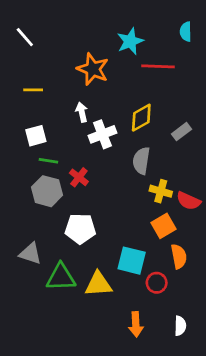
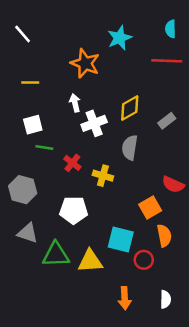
red line: (158, 66) -> (167, 61), moved
gray hexagon: (47, 191) -> (23, 190), moved
yellow cross: (161, 191) -> (103, 176), moved

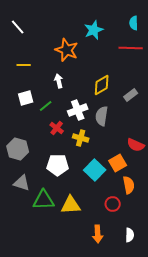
white cross: (94, 123) -> (78, 110), moved
green line: (44, 148) -> (46, 106), moved, turned -48
cyan square: (121, 239) -> (95, 170), moved, turned 30

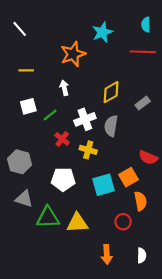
orange star: (67, 50) -> (73, 54), turned 30
cyan square: (95, 170) -> (103, 185), turned 30

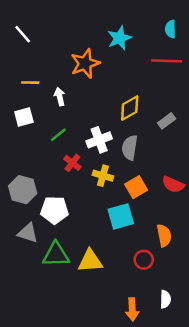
white arrow: (64, 88) -> (60, 97), moved
white square: (28, 106) -> (24, 117), moved
orange square: (129, 177) -> (136, 187), moved
white pentagon: (63, 179) -> (55, 210), moved
orange arrow: (107, 254) -> (132, 309), moved

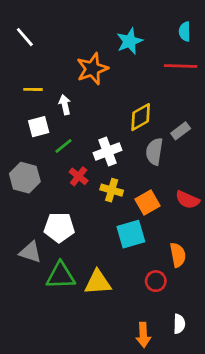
white square: (24, 117) -> (39, 127), moved
gray semicircle: (130, 148) -> (154, 151), moved
gray hexagon: (23, 190) -> (25, 178), moved

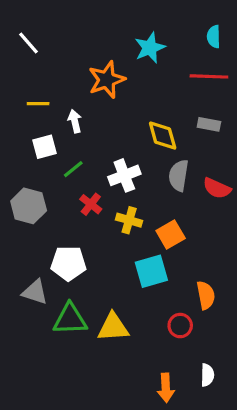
yellow diamond: (141, 117) -> (163, 136), turned -76
gray rectangle: (181, 131) -> (209, 124), moved, turned 48
red semicircle: (187, 200) -> (217, 188), moved

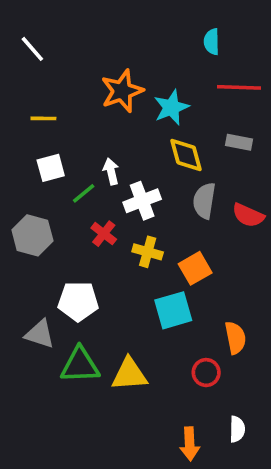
cyan semicircle: (214, 37) -> (212, 42), moved
cyan star: (150, 48) -> (171, 107), moved
white arrow: (75, 121) -> (111, 171), moved

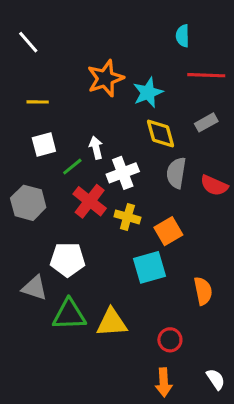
gray rectangle: (239, 142) -> (206, 122), turned -40
red cross: (104, 234) -> (90, 201), size x1.5
red circle: (206, 373) -> (170, 340), moved
white semicircle: (237, 429) -> (216, 379), moved, turned -35

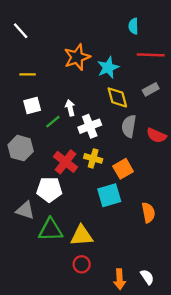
red cross: (90, 201) -> (66, 162), moved
red circle: (170, 340) -> (82, 264), moved
white semicircle: (216, 379) -> (147, 277), moved

